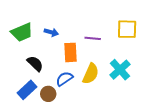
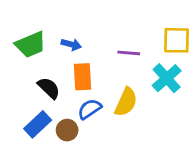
orange rectangle: (70, 52) -> (83, 77), moved
cyan cross: (120, 70) -> (167, 78), moved

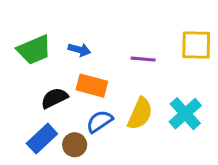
orange rectangle: (83, 77) -> (92, 86), turned -72
cyan cross: (167, 78) -> (185, 114), moved
black semicircle: (49, 88) -> (54, 98), turned -70

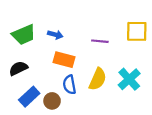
black semicircle: (54, 98) -> (18, 68), moved
blue semicircle: (100, 121) -> (69, 85), turned -66

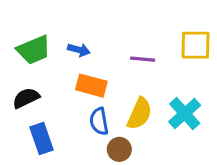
blue rectangle: (29, 97) -> (42, 138), turned -66
brown circle: (52, 101) -> (119, 149), moved

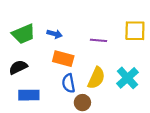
blue rectangle: (42, 138) -> (29, 95), turned -72

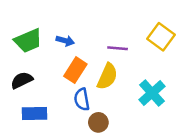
yellow square: (135, 31) -> (161, 37), turned 35
orange rectangle: (63, 59) -> (75, 70), turned -72
yellow semicircle: (96, 78) -> (107, 76), moved

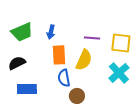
yellow square: (161, 37) -> (121, 43), moved, turned -30
blue arrow: (65, 41) -> (51, 32), turned 88
orange rectangle: (75, 70) -> (59, 55), turned -36

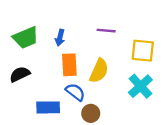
purple line: (92, 38) -> (106, 31), moved
blue semicircle: (64, 78) -> (75, 92), turned 138
blue rectangle: (27, 89) -> (48, 107), moved

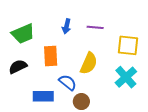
blue arrow: (60, 38) -> (67, 26), moved
orange rectangle: (69, 65) -> (51, 56), moved

